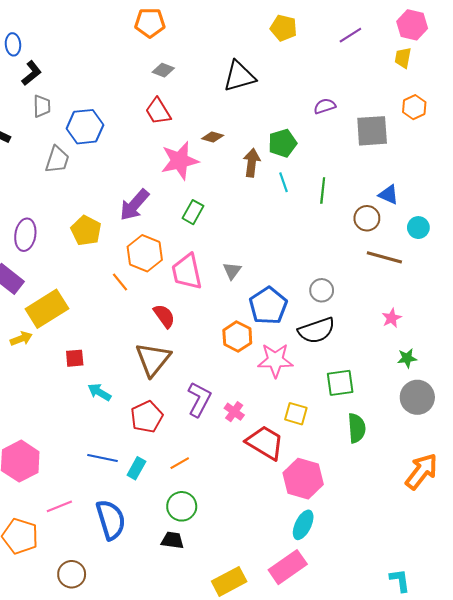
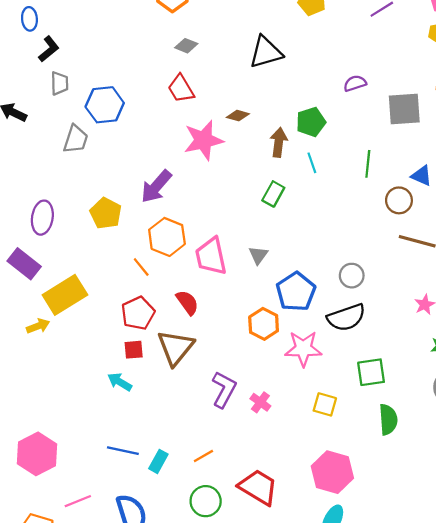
green line: (323, 190) -> (368, 164), moved
green rectangle: (193, 212) -> (273, 194), moved
red square: (75, 358) -> (134, 350), moved
red pentagon: (147, 417) -> (138, 313), moved
red trapezoid: (265, 443) -> (258, 487), moved

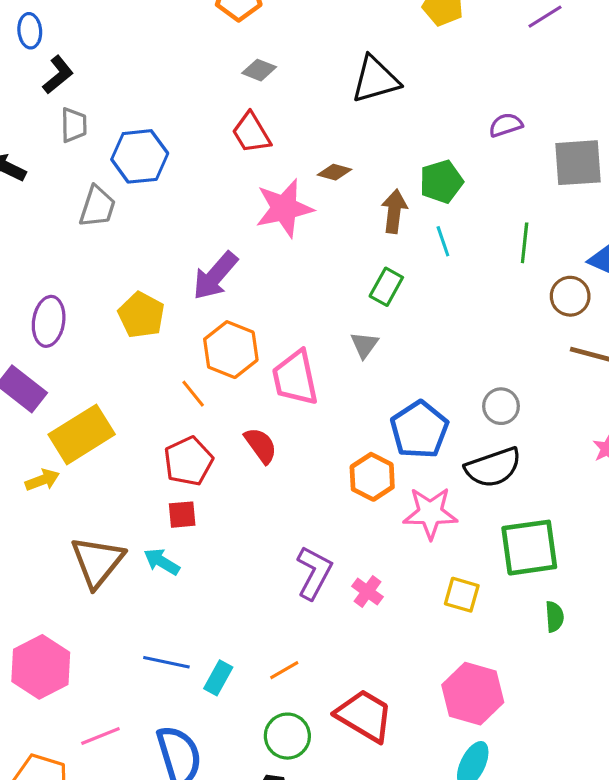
gray triangle: (258, 255) -> (364, 345), moved
brown triangle: (176, 348) -> (97, 562), moved
green square: (371, 372) -> (529, 548), size x1.4
green semicircle: (388, 420) -> (554, 617), size x0.7

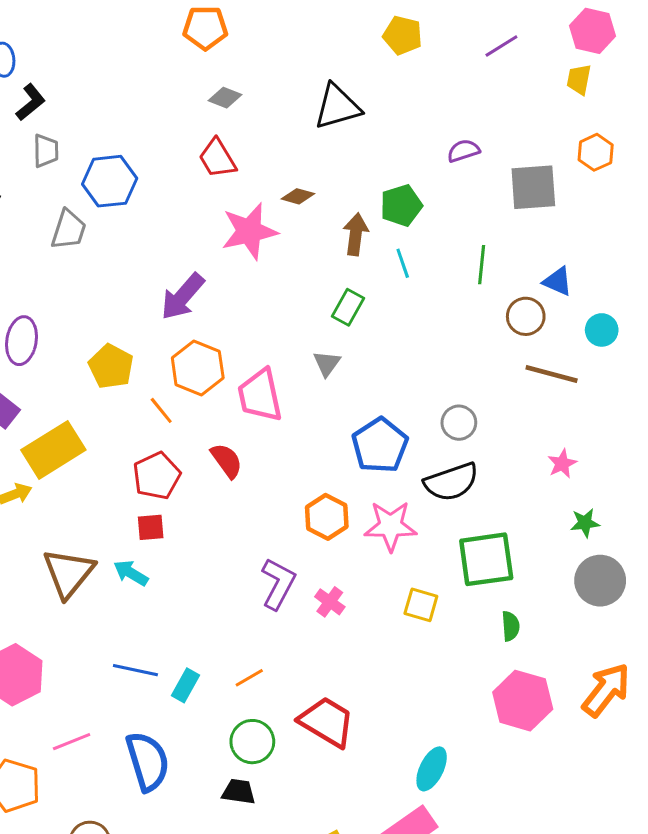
yellow pentagon: (141, 315) -> (111, 366), moved
orange hexagon: (372, 477) -> (327, 517), moved
pink hexagon: (473, 694) -> (523, 701), moved

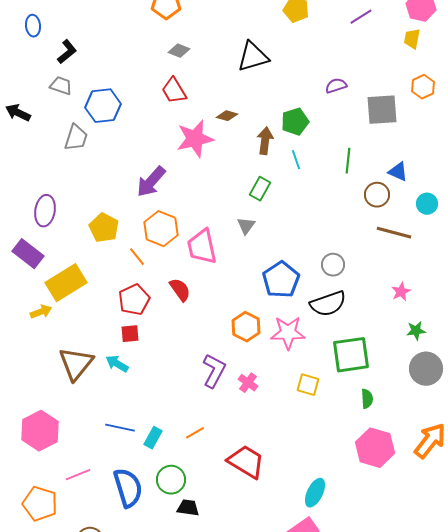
black L-shape: (31, 102) -> (67, 52), moved
gray trapezoid: (46, 151) -> (61, 86), turned -70
green circle: (252, 742) -> (171, 480), moved

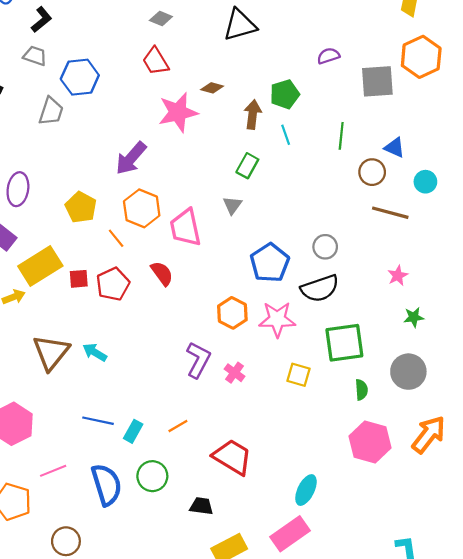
orange hexagon: (423, 87) -> (421, 57), size x1.6
red square: (130, 334) -> (79, 279), moved
gray circle: (426, 369) -> (408, 372), moved
black trapezoid: (188, 508) -> (201, 506), moved

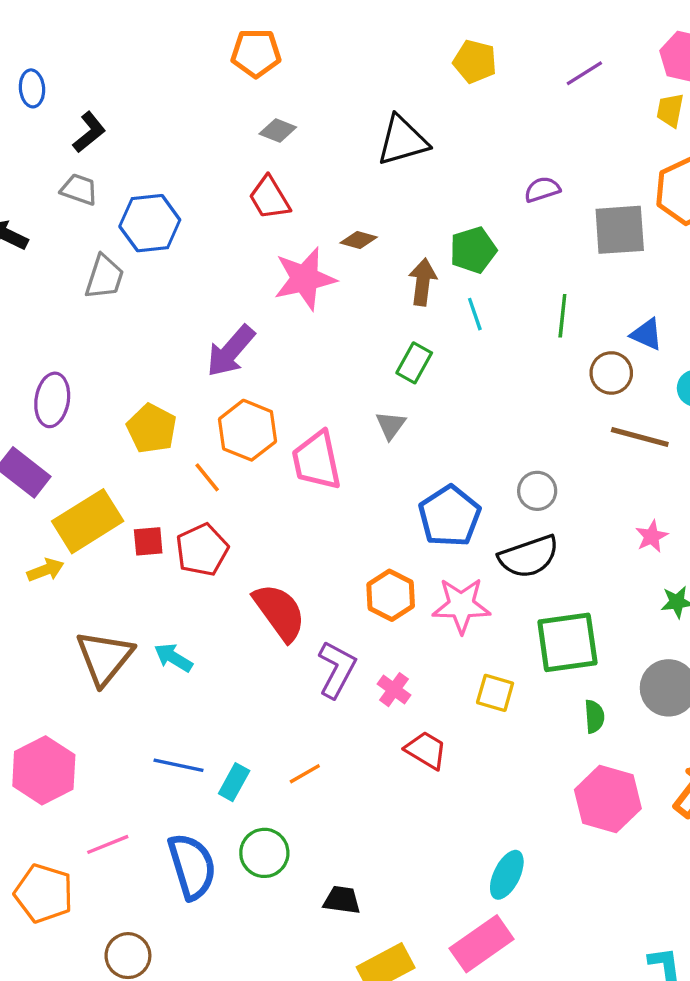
red semicircle: (162, 273) -> (280, 612), moved, size x1.5
red trapezoid: (232, 457) -> (426, 750), moved, size x0.7

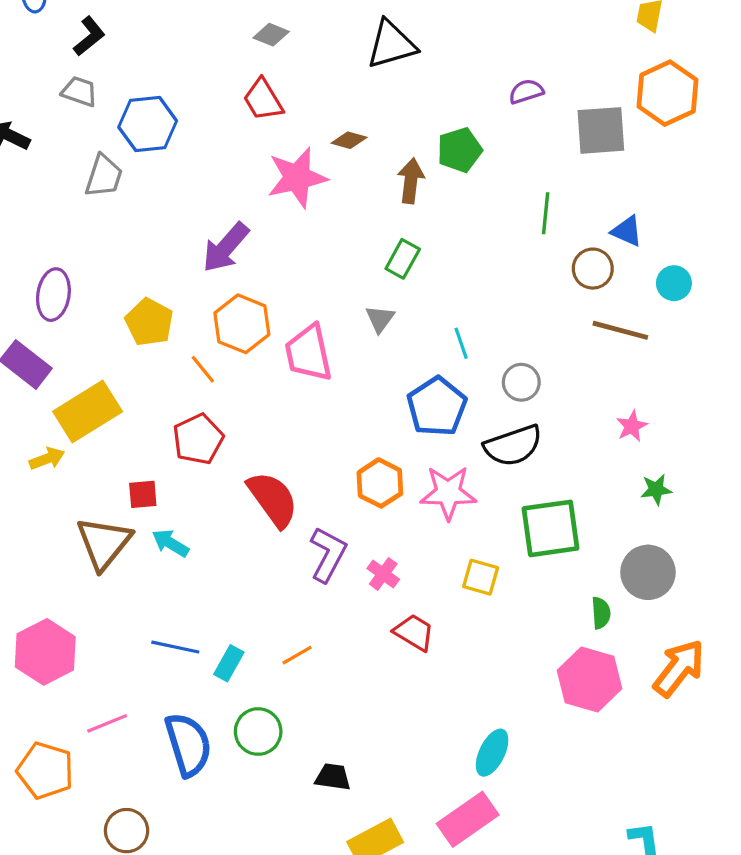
cyan line: (475, 314) -> (461, 343), moved
red square: (148, 541) -> (143, 494), moved
green semicircle: (594, 716) -> (601, 613), moved

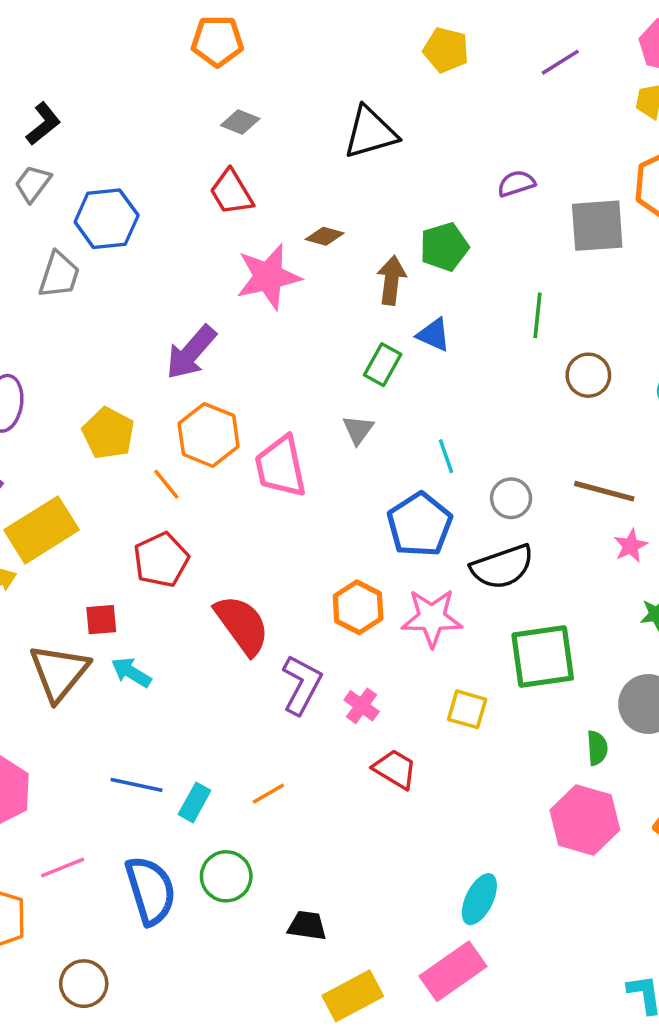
gray trapezoid: (79, 91) -> (33, 184), turned -72
blue triangle: (627, 231) -> (434, 335), moved
brown line: (620, 330) -> (604, 491), moved

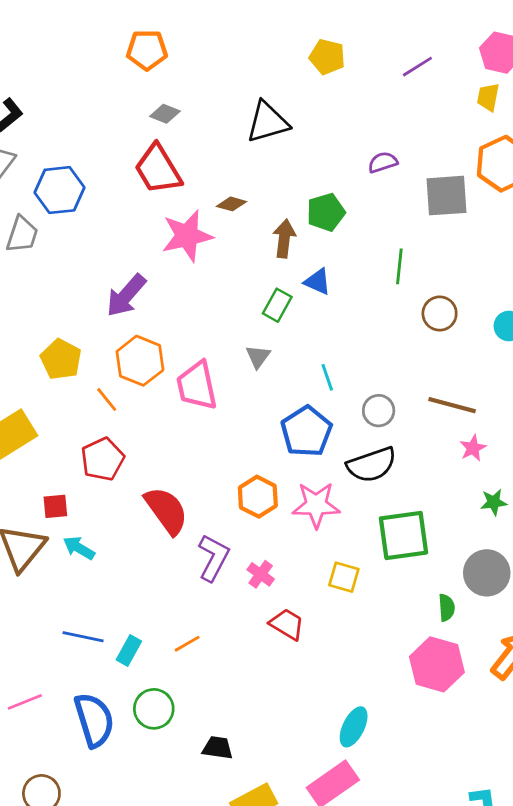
red trapezoid: (231, 192) -> (158, 169), size x1.4

